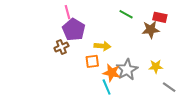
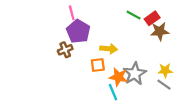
red rectangle: (160, 17) -> (152, 18), moved, turned -48
gray line: (169, 87) -> (164, 85), moved

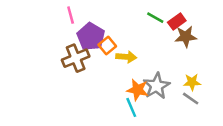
pink line: (72, 13) -> (71, 15), moved
brown cross: (65, 50) -> (76, 58), size x1.5
orange square: (98, 65) -> (107, 45), moved, turned -32

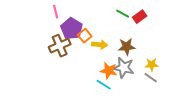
brown star: (186, 37) -> (127, 47), moved
gray star: (157, 86) -> (124, 68), turned -30
cyan line: (131, 107) -> (104, 85), turned -35

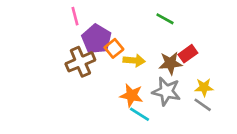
red rectangle: (140, 17) -> (188, 54), moved
orange star: (109, 71) -> (131, 95), moved

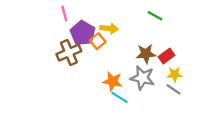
green line: (165, 19) -> (155, 16), moved
red rectangle: (188, 54) -> (167, 56), moved
yellow arrow: (134, 60) -> (109, 28), moved

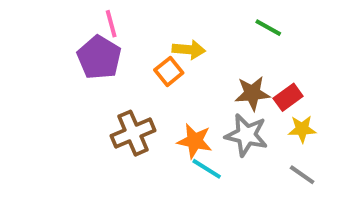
purple pentagon: (83, 33) -> (99, 58), moved
brown cross: (69, 53) -> (133, 133), moved
gray line: (173, 89) -> (302, 175), moved

